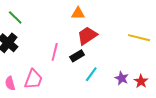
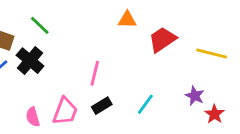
red trapezoid: (87, 36) -> (162, 39), moved
black rectangle: (77, 56) -> (102, 106), moved
purple star: (122, 78) -> (195, 96), moved

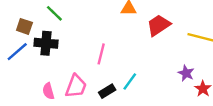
black cross: (30, 61) -> (46, 43), turned -35
cyan line: (145, 104) -> (130, 82), moved
black rectangle: (102, 106) -> (107, 91), moved

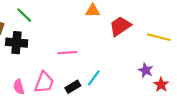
pink line: (101, 54) -> (67, 53), turned 72

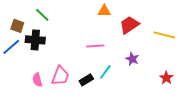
pink line: (67, 53) -> (95, 46), moved
purple star: (146, 70) -> (132, 59), moved

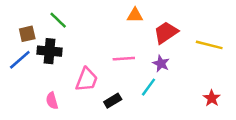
brown square: (17, 26) -> (27, 34), turned -32
purple star: (132, 59) -> (161, 64), moved
cyan line: (105, 72) -> (149, 87), moved
pink trapezoid: (60, 76) -> (87, 80), moved

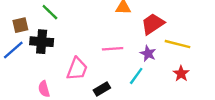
yellow line: (209, 45) -> (178, 44), moved
red star: (212, 98) -> (181, 74), moved

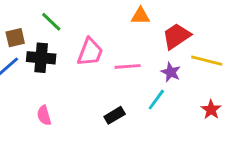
pink trapezoid: (77, 69) -> (90, 52), moved
red star: (181, 74) -> (211, 110), moved

